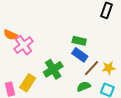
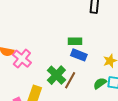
brown line: (92, 68) -> (70, 80), moved
green semicircle: (84, 86) -> (100, 83), moved

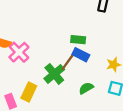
brown line: (70, 80) -> (68, 62), moved
green semicircle: (100, 83) -> (86, 88), moved

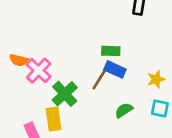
green cross: (54, 74) -> (65, 94), moved
yellow rectangle: (29, 92) -> (53, 119), turned -30

